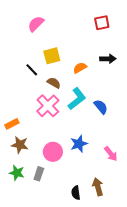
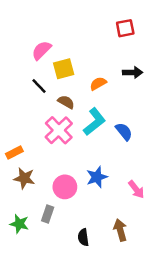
pink semicircle: (36, 24) -> (41, 50), moved
green star: (17, 173) -> (19, 224), moved
black semicircle: (76, 193) -> (83, 237), moved

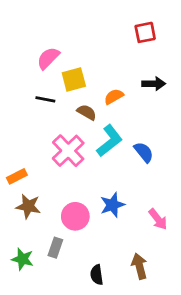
black line: (39, 86) -> (45, 99), turned -35
brown semicircle: (66, 102) -> (87, 112), moved

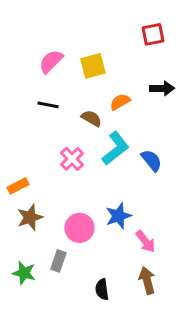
yellow square: (74, 79) -> (93, 66), moved
pink cross: (68, 151) -> (72, 159), size x0.7
brown star: (28, 206) -> (30, 217), turned -30
pink arrow: (158, 219) -> (146, 241), moved

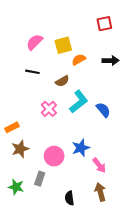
orange semicircle: (120, 102) -> (79, 60), moved
brown semicircle: (91, 118) -> (62, 81), turned 120

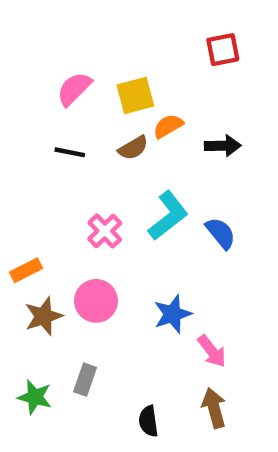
black arrow: (111, 61) -> (223, 146), moved
brown semicircle: (62, 81) -> (133, 148), moved
pink circle: (54, 156) -> (96, 301), moved

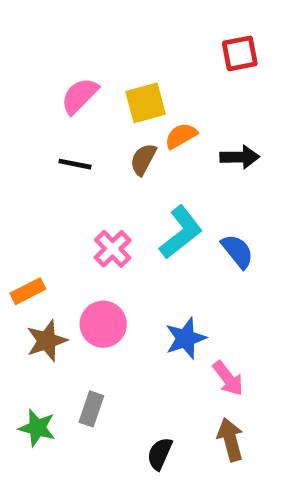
brown semicircle: (133, 148) -> (143, 159), turned 148
black semicircle: (148, 421) -> (160, 454), turned 32

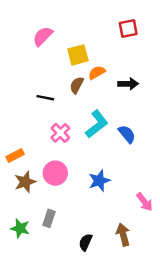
pink semicircle: (80, 96) -> (43, 36), moved
black line: (75, 164) -> (45, 98), moved
pink arrow: (228, 378) -> (144, 202), moved

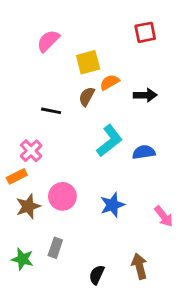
pink cross: (60, 133) -> (31, 151), moved
blue semicircle: (127, 134) -> (144, 152), turned -60
pink arrow: (144, 202) -> (164, 216), moved

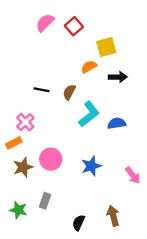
red square: (145, 32) -> (74, 26), moved, turned -30
pink semicircle: (48, 41) -> (45, 23), moved
yellow square: (88, 62) -> (106, 47), moved
brown semicircle: (87, 97) -> (69, 92), moved

